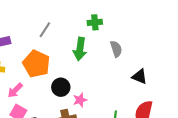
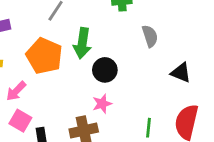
green arrow: (80, 49) -> (82, 43), moved
black circle: (61, 87) -> (105, 70), moved

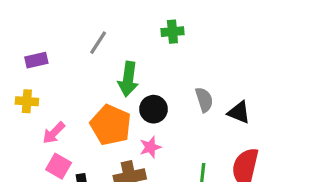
gray semicircle: (150, 36) -> (204, 100), moved
orange pentagon: (44, 56) -> (111, 125), moved

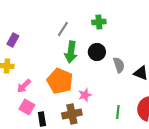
gray line: (98, 43) -> (63, 29), moved
purple rectangle: (36, 60) -> (13, 40), turned -48
black circle: (154, 109) -> (97, 52), moved

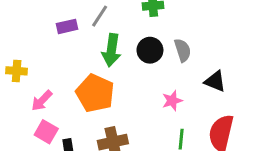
purple rectangle: (13, 40) -> (67, 26), moved, turned 48
gray semicircle: (119, 65) -> (183, 50), moved
pink star: (85, 95) -> (172, 101), moved

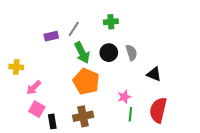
green arrow: (111, 50) -> (82, 53), turned -35
orange pentagon: (95, 93) -> (86, 81), moved
pink star: (172, 101) -> (124, 97), moved

